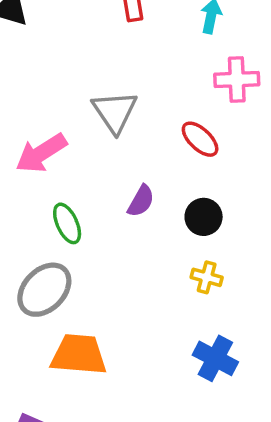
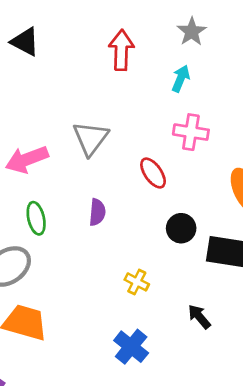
purple semicircle: (141, 201) -> (97, 212), turned -36
black circle: (204, 217) -> (181, 228), moved

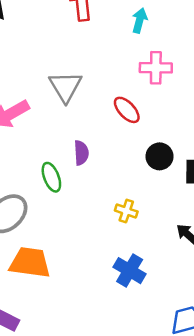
green ellipse: (36, 218) -> (51, 177), moved

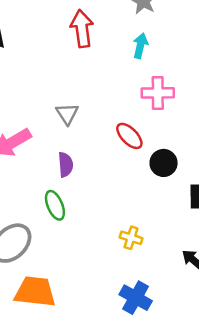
gray triangle: (65, 87) -> (67, 114), size x0.7
purple semicircle: (81, 153) -> (65, 165), moved
black circle: (160, 156) -> (164, 163), moved

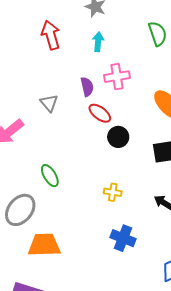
black circle: (164, 163) -> (118, 137), moved
purple semicircle: (65, 165) -> (87, 87), moved

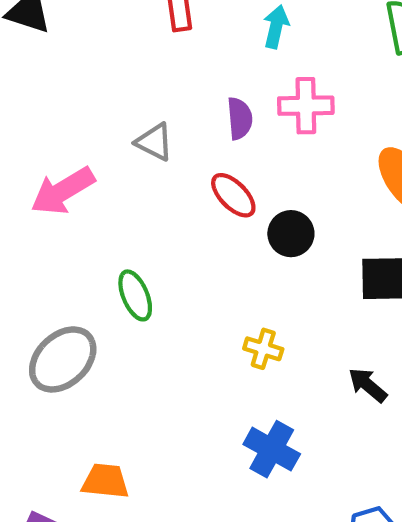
gray triangle: (49, 103) -> (154, 142), turned -30
red ellipse: (100, 113) -> (233, 195), moved
orange trapezoid: (44, 245) -> (105, 481), moved, size x0.7

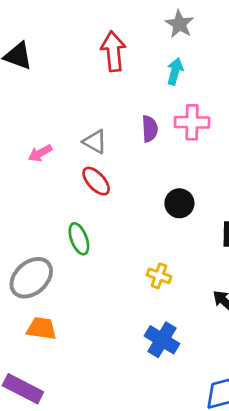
pink arrow: (63, 191) -> (40, 153), moved, size x0.6
red ellipse: (233, 195) -> (96, 181), moved
orange trapezoid: (105, 481) -> (42, 328), moved

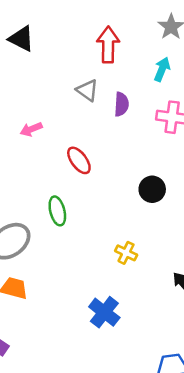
purple semicircle: (150, 129) -> (121, 104), moved
gray triangle: (95, 142) -> (87, 90), moved
blue cross: (162, 340) -> (104, 312), moved

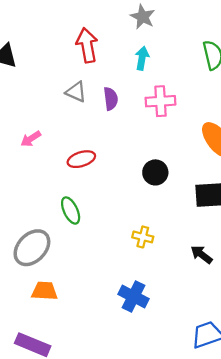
red ellipse: (79, 160) -> (81, 159), turned -60

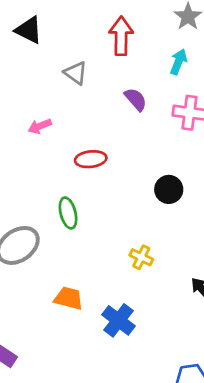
gray triangle: (76, 92) -> (76, 73), moved
purple semicircle: (111, 99) -> (136, 99), turned -45
orange trapezoid: (44, 291) -> (69, 298), moved

